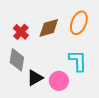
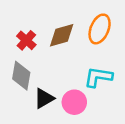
cyan L-shape: (78, 61) -> (98, 77), turned -80

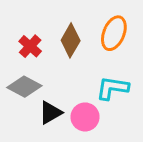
brown diamond: (62, 35) -> (71, 40), turned -44
gray diamond: (21, 76) -> (24, 87), turned -72

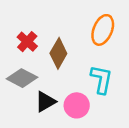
brown diamond: (71, 40) -> (58, 53), moved
cyan L-shape: (112, 88) -> (101, 79), turned 92

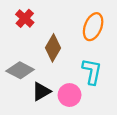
red cross: (27, 42) -> (25, 18), moved

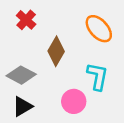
orange ellipse: (93, 27) -> (99, 29), turned -64
black triangle: (41, 91) -> (22, 106), moved

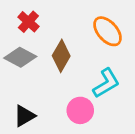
gray diamond: (21, 75) -> (20, 57), moved
cyan L-shape: (98, 76) -> (106, 83), turned 48

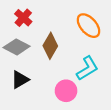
black triangle: (24, 116) -> (20, 80), moved

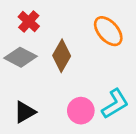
cyan L-shape: (87, 68) -> (115, 104), moved
black triangle: (20, 80) -> (25, 112), moved

